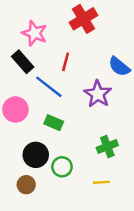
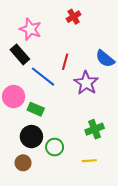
red cross: (83, 19) -> (74, 17), size x0.6
red line: (66, 62) -> (65, 62), moved
green rectangle: (54, 123) -> (36, 109), moved

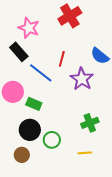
red cross: (74, 17) -> (70, 16), size x1.6

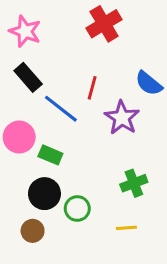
pink star: (29, 28) -> (25, 31), moved

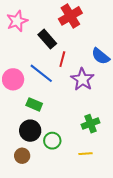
pink star: (25, 31) -> (17, 21), turned 30
black rectangle: (28, 77) -> (47, 39), moved
pink circle: (19, 137) -> (13, 79), moved

